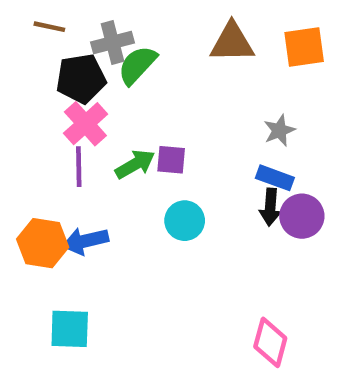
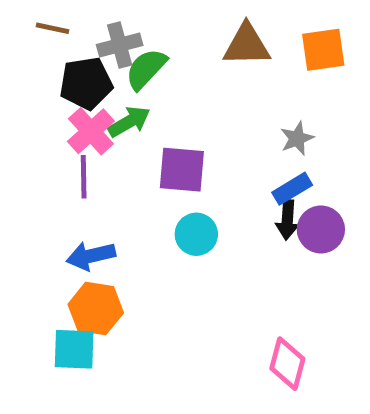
purple square: (171, 160) -> (182, 170), size x1.5
green arrow: (135, 164) -> (129, 122), moved
blue rectangle: (275, 178) -> (292, 189), turned -51
orange hexagon: (43, 243) -> (96, 309), moved

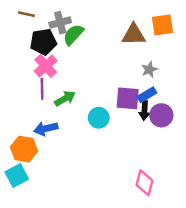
brown triangle: (247, 45) -> (134, 35), moved
green arrow: (129, 122) -> (65, 98), moved
purple square: (182, 170) -> (128, 98), moved
orange hexagon: (96, 309) -> (24, 149), moved
cyan square: (74, 349) -> (17, 176), moved, turned -30

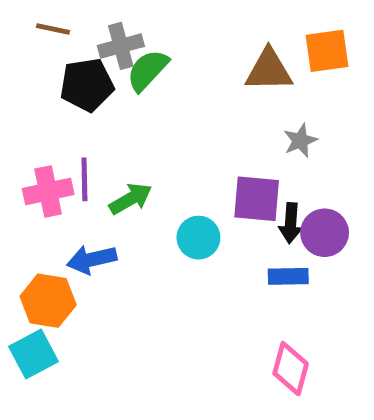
pink cross: (46, 66) -> (48, 191), moved, turned 30
blue rectangle: (147, 95) -> (288, 276), moved, turned 30

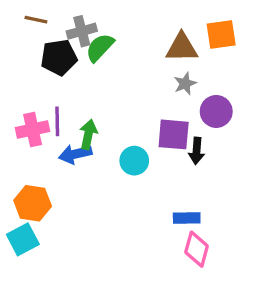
gray star: (300, 141) -> (185, 84), moved
green arrow: (131, 199) -> (88, 134), turned -48
purple circle: (325, 233) -> (216, 111), moved
blue arrow: (92, 259) -> (75, 154), moved
blue rectangle: (288, 276) -> (187, 218), moved

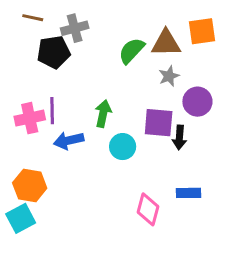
green semicircle: (100, 48) -> (132, 51), moved
green arrow: (88, 134) -> (103, 114), moved
blue rectangle: (187, 218) -> (188, 193), moved
pink diamond: (197, 249) -> (148, 209), moved

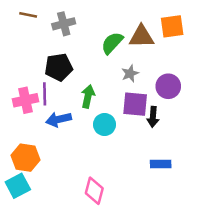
black pentagon: (54, 52) -> (59, 67), moved
gray star: (169, 76) -> (130, 74), moved
pink diamond: (148, 209) -> (94, 191), moved

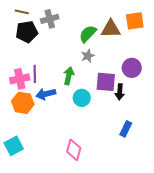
black pentagon: (59, 67) -> (27, 32), moved
gray star: (130, 74) -> (88, 56), moved
orange hexagon: (25, 158) -> (23, 103), moved
blue rectangle: (161, 164) -> (126, 129), turned -63

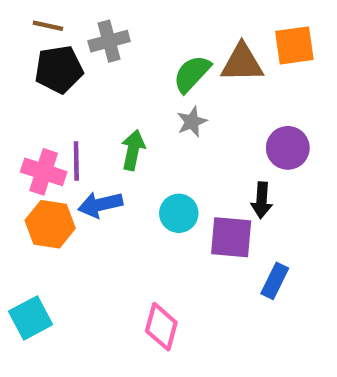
green arrow: (69, 76) -> (133, 150), moved
pink cross: (20, 79) -> (44, 172), turned 30
purple square: (106, 82) -> (231, 237), moved

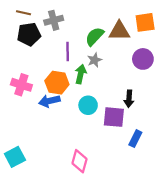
purple circle: (288, 148) -> (143, 59), moved
green arrow: (133, 150) -> (81, 74), moved
purple line: (76, 161) -> (68, 51), moved
orange hexagon: (50, 224) -> (57, 83), moved

